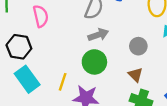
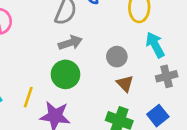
brown triangle: (135, 75) -> (125, 83), moved

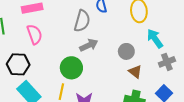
green circle: (65, 74) -> (71, 68), moved

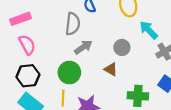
black hexagon: (18, 64) -> (28, 76), moved
brown triangle: (135, 72) -> (111, 69), moved

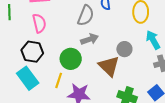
brown triangle: (111, 69) -> (109, 66), size x1.6

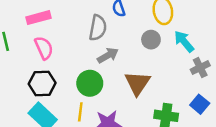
gray circle: (124, 49) -> (151, 40), moved
brown triangle: (109, 66) -> (137, 83), turned 30

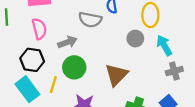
gray semicircle: (98, 28) -> (90, 20), turned 80
gray arrow: (108, 55) -> (67, 42), moved
yellow line: (80, 112) -> (53, 85), moved

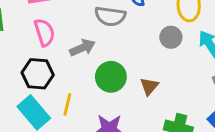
green circle: (74, 67) -> (111, 77), moved
brown triangle: (116, 75) -> (149, 86), size x0.6

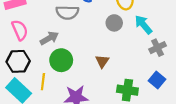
green circle: (111, 77) -> (61, 60), moved

